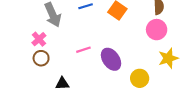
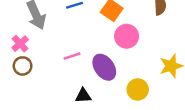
pink circle: (157, 30) -> (127, 36), moved
black triangle: (62, 84) -> (83, 96), moved

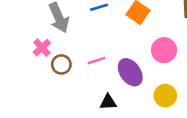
pink circle: (127, 36) -> (164, 50), moved
brown circle: (23, 66) -> (61, 64), moved

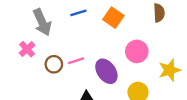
brown circle: (61, 64) -> (54, 64), moved

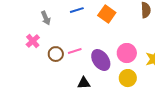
gray arrow: (42, 22) -> (46, 18), size x0.6
pink circle: (137, 51) -> (127, 53), moved

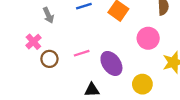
pink circle: (127, 53) -> (148, 38), moved
brown circle: (56, 54) -> (49, 59), moved

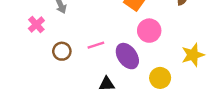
pink circle: (148, 38) -> (149, 31), moved
pink cross: (33, 42) -> (36, 25), moved

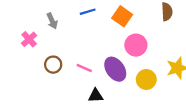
pink line: (96, 45) -> (84, 68), moved, turned 42
yellow circle: (160, 78) -> (146, 79), moved

